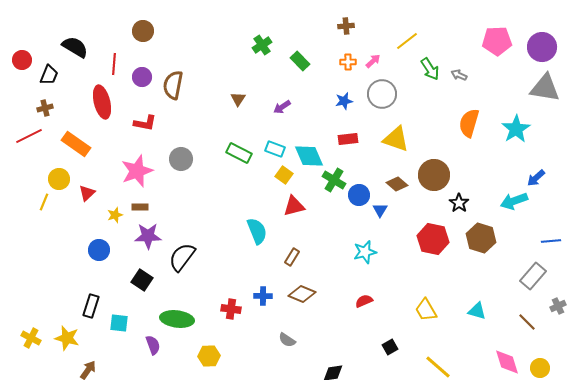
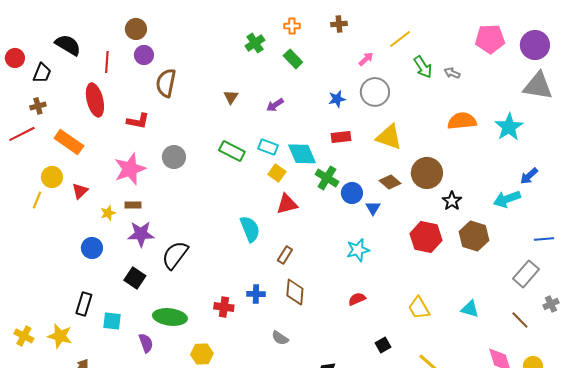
orange cross: (348, 62) -> (292, 26), moved
purple circle: (142, 77) -> (144, 55), moved
orange semicircle: (469, 123) -> (462, 121), turned 68
brown diamond: (302, 294) -> (295, 292), turned 72

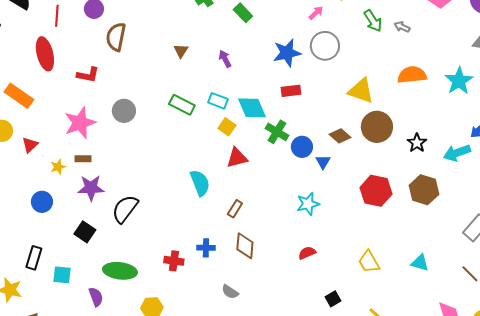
blue star: (337, 99) -> (287, 53), size x1.6
purple arrow: (275, 105) -> (225, 59), turned 96
yellow triangle: (389, 137) -> (361, 91), moved
black star: (452, 201) -> (417, 143), moved

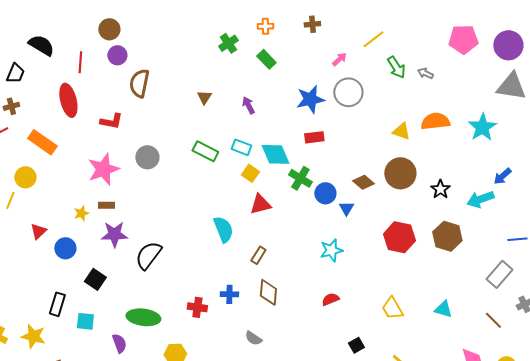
yellow triangle: (361, 91) -> (401, 131), moved, size x0.7
red triangle: (30, 145) -> (38, 231), moved
black square: (85, 232) -> (95, 279), moved

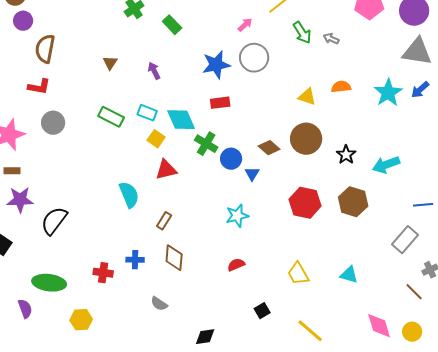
red L-shape: (111, 121) -> (39, 87), moved
orange semicircle: (435, 121) -> (341, 87), size x0.7
blue arrow: (502, 176) -> (420, 90), moved
brown line: (493, 320) -> (414, 292), moved

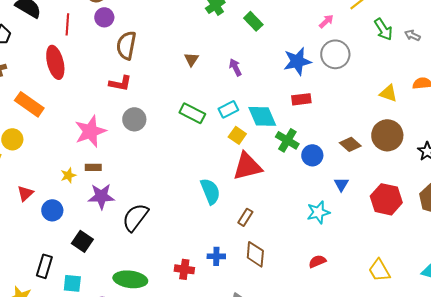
cyan rectangle: (147, 113) -> (228, 109), turned -48
red triangle: (166, 170) -> (247, 166), size x1.4
blue triangle: (252, 174) -> (341, 184), moved

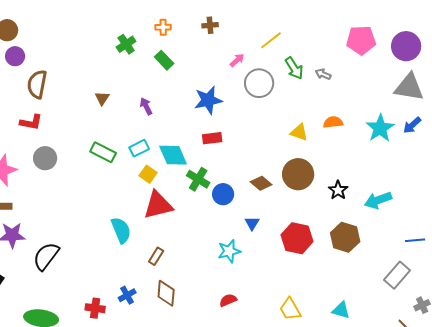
gray circle: (335, 54) -> (259, 83), moved
blue cross: (216, 256) -> (127, 295), turned -30

